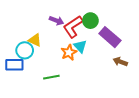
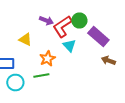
cyan circle: (25, 50) -> (15, 82), moved
orange star: (69, 52) -> (47, 58), moved

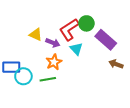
purple arrow: (46, 20) -> (53, 43), moved
yellow triangle: (25, 40) -> (36, 35), moved
cyan circle: (15, 82) -> (23, 76), moved

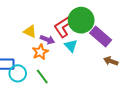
green circle: (86, 23) -> (81, 20), size x1.6
orange star: (54, 62) -> (40, 52), moved
green line: (48, 79) -> (42, 76), turned 63

